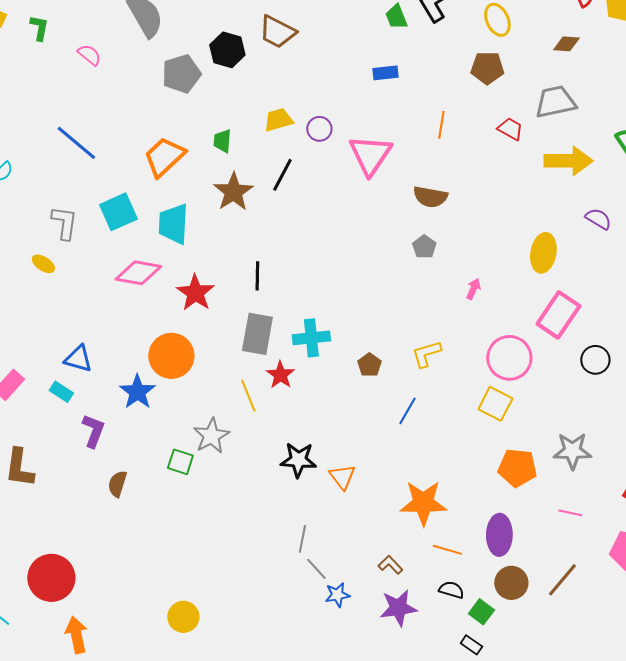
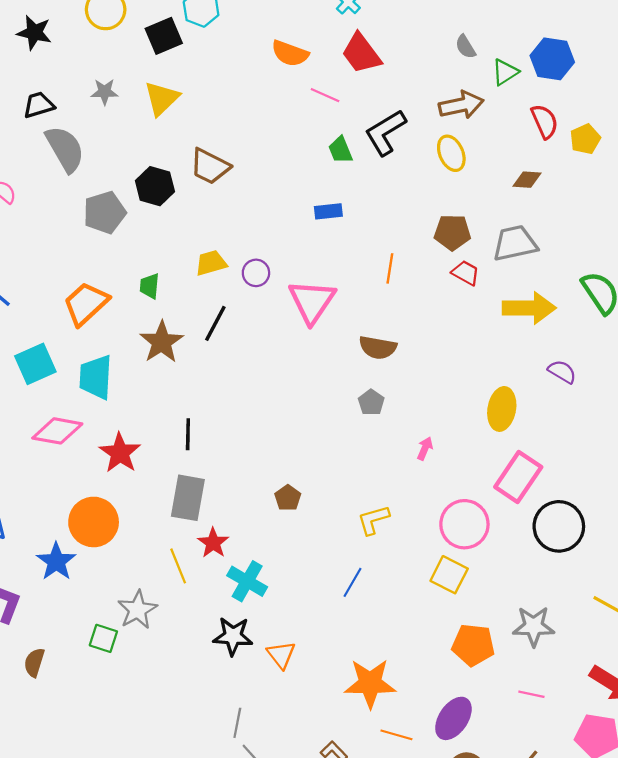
brown pentagon: (487, 68) -> (452, 232), moved
cyan cross: (311, 338) -> (247, 581), moved, turned 36
black circle: (595, 360) -> (559, 526), size x1.6
brown pentagon: (369, 365) -> (288, 498), moved
purple ellipse: (499, 535) -> (453, 718), turned 33

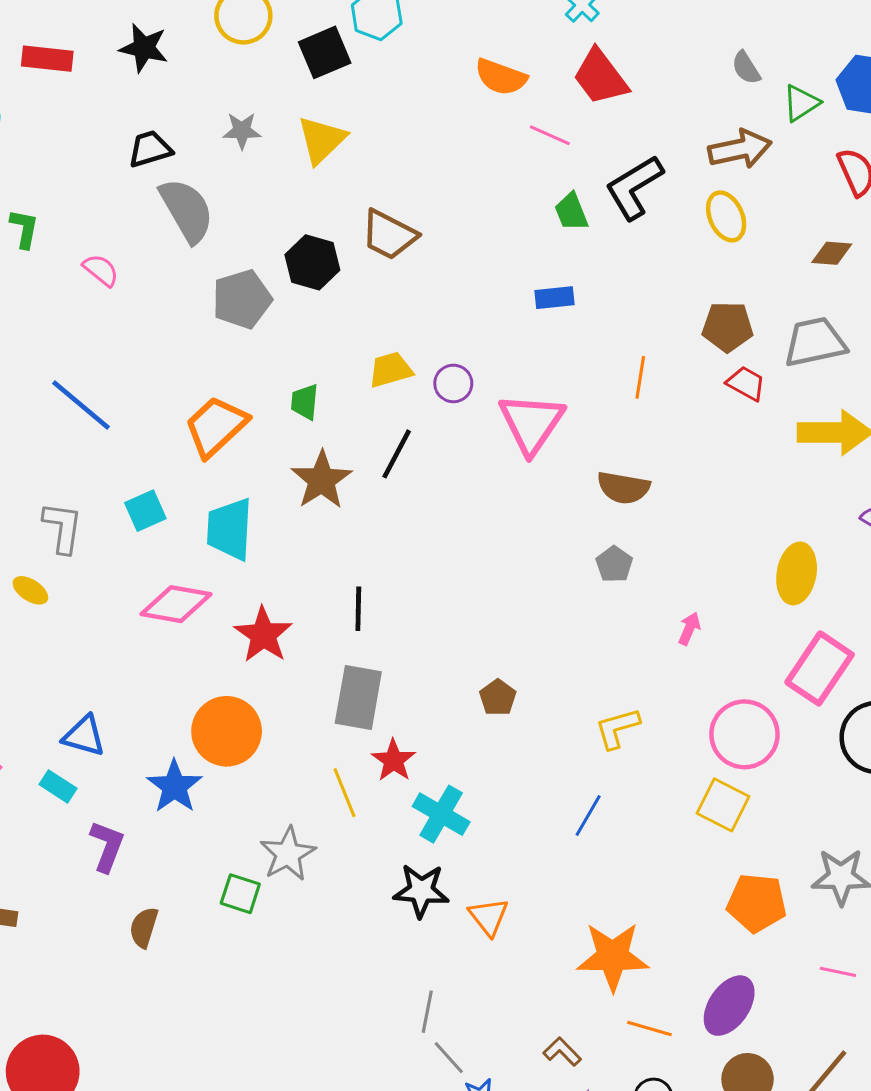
cyan square: (35, 364) -> (145, 511), size x0.7

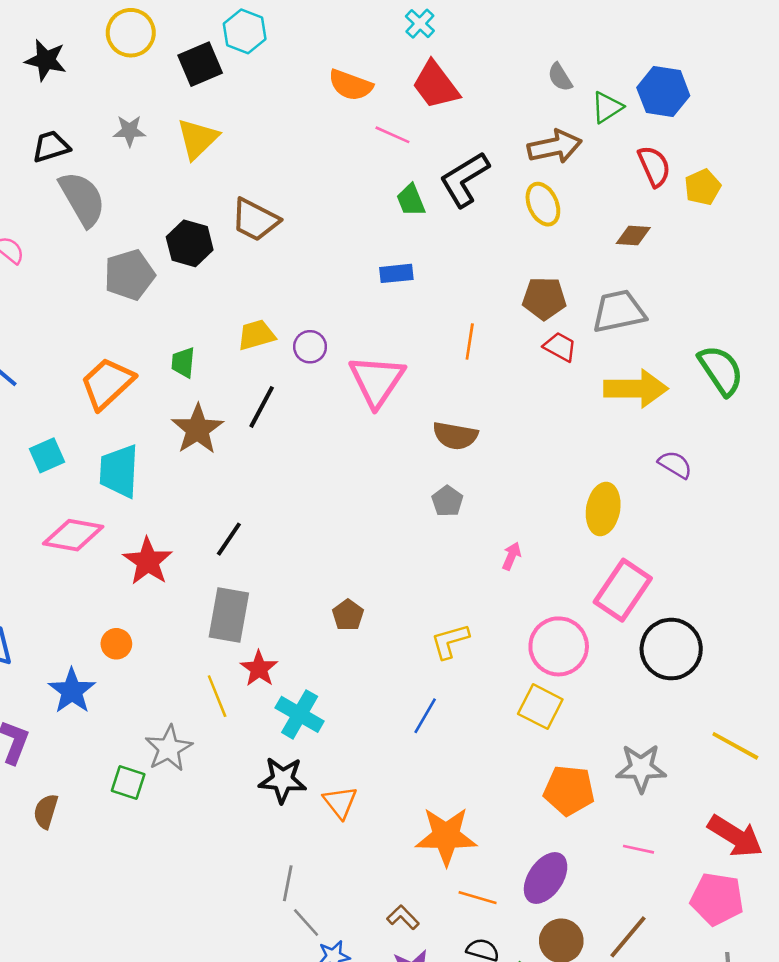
black line: (358, 609) -> (229, 539), turned 33
orange circle: (227, 731) -> (116, 644), size x0.5

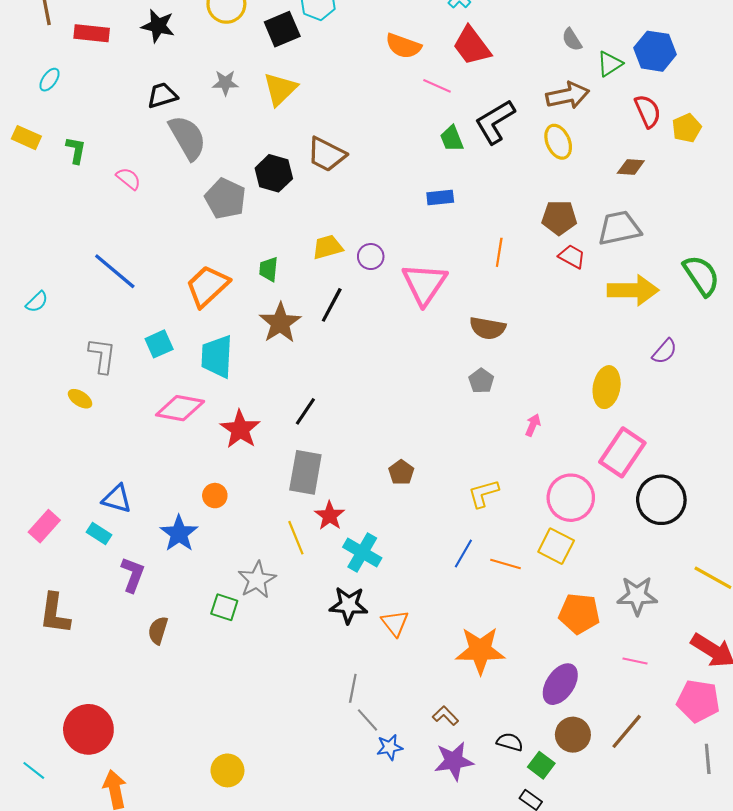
gray pentagon: (129, 275) -> (225, 199), turned -30
purple semicircle: (675, 465) -> (665, 351), turned 100
orange line: (478, 898) -> (505, 564), moved

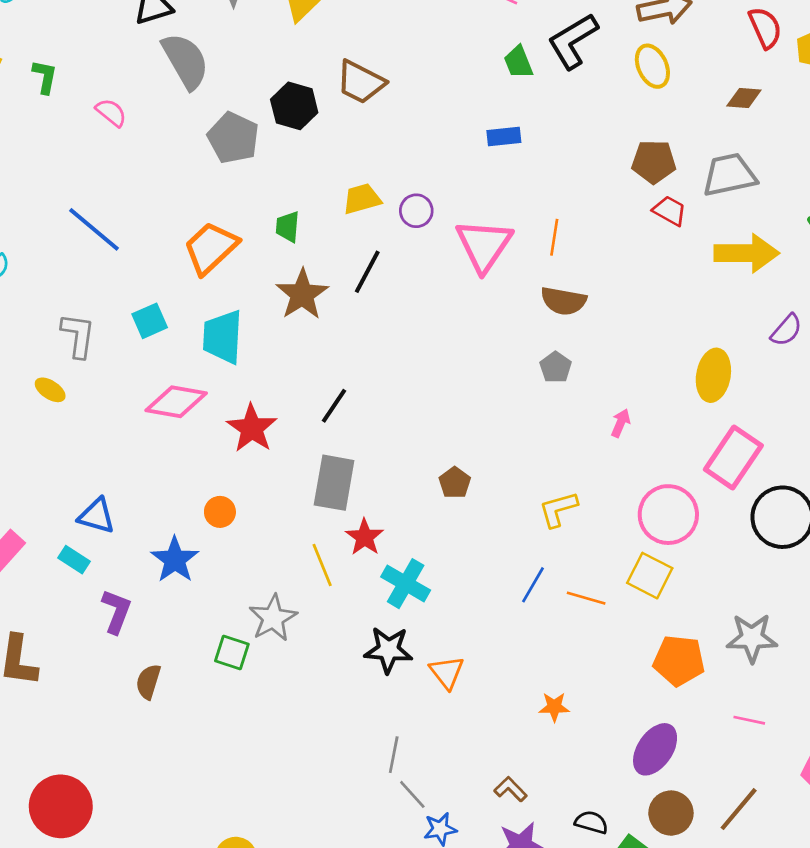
orange line: (499, 252) -> (554, 237), moved
orange star: (480, 650) -> (554, 707), size x0.5

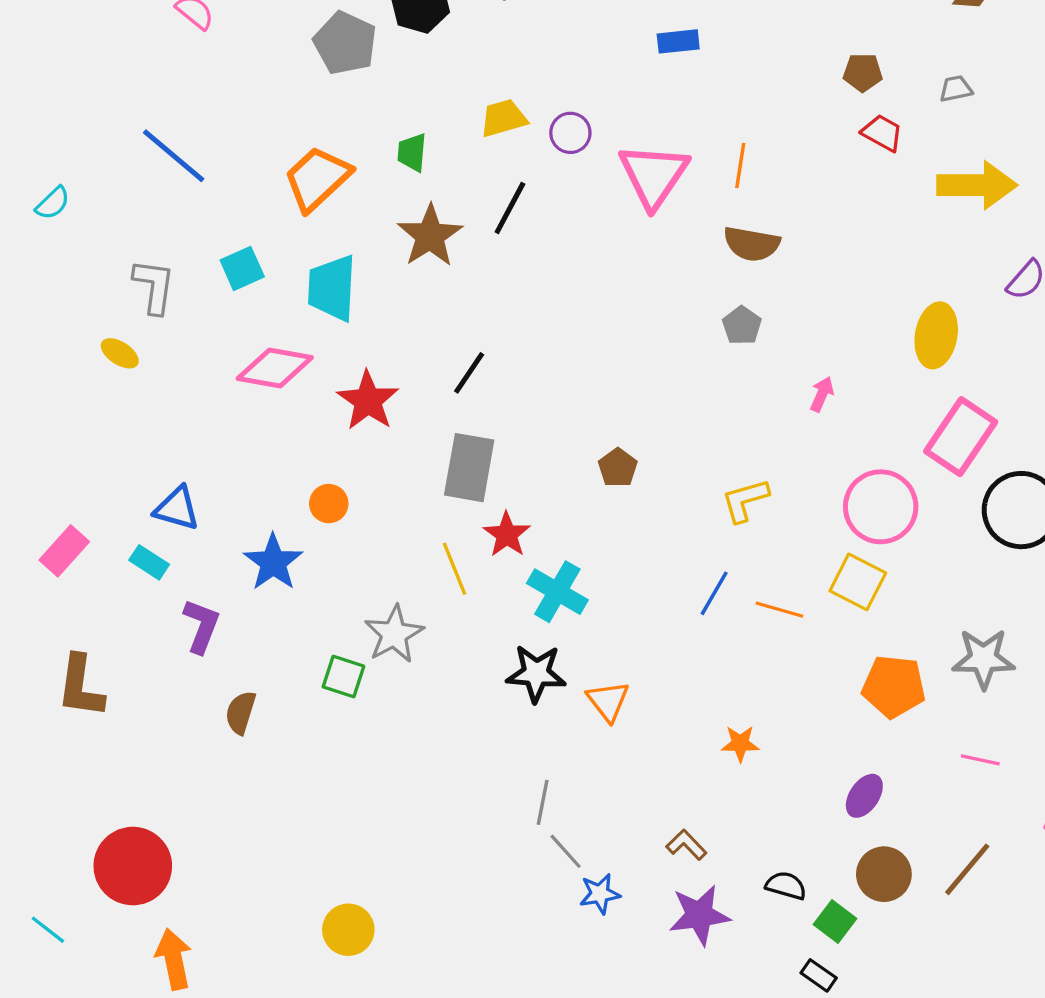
brown pentagon: (654, 162) -> (863, 72), size x0.7
gray trapezoid: (729, 175) -> (956, 89), size x0.5
purple ellipse: (655, 749) -> (864, 796), size x0.7

